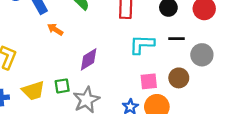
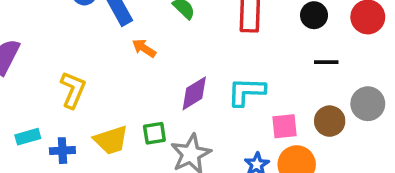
cyan L-shape: (142, 44) -> (246, 92), moved
gray circle: (202, 55) -> (368, 104), moved

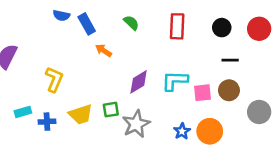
gray circle: (368, 104) -> (259, 112), moved
brown circle: (330, 121) -> (229, 90), moved
pink square: (285, 126) -> (202, 93), moved

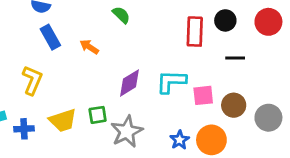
blue rectangle: (87, 24) -> (50, 37), moved
red rectangle: (177, 26) -> (195, 32), moved
brown circle: (229, 90) -> (234, 105), moved

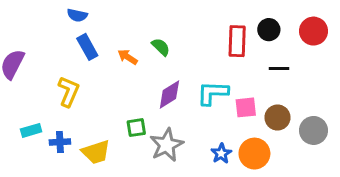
green semicircle: (121, 15) -> (161, 47), moved
yellow trapezoid: (63, 120) -> (96, 152), moved

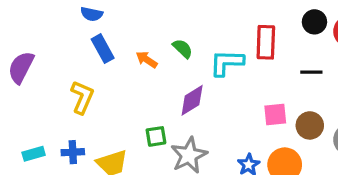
black circle: (269, 30) -> (314, 22), moved
cyan L-shape: (213, 93) -> (227, 63), moved
cyan rectangle: (31, 130) -> (34, 154), moved

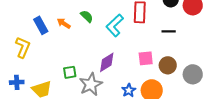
blue rectangle: (103, 49) -> (41, 25), moved
cyan L-shape: (227, 63) -> (115, 25), turned -45
purple diamond: (192, 100) -> (107, 62), moved

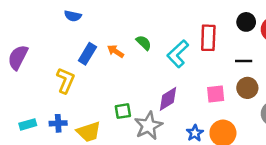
blue rectangle: (41, 25) -> (87, 54), turned 60
brown circle: (168, 65) -> (247, 88), moved

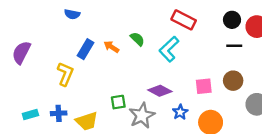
red rectangle: (208, 38) -> (184, 20), moved, turned -65
black line: (244, 61) -> (234, 46), moved
purple diamond: (168, 99) -> (160, 91), turned 60
blue star: (195, 133) -> (180, 112), moved

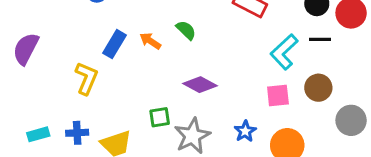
cyan L-shape: (169, 49) -> (284, 52), moved
purple diamond: (160, 91) -> (200, 85), moved

